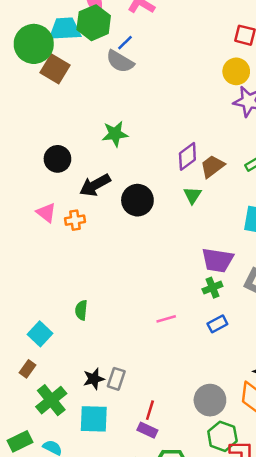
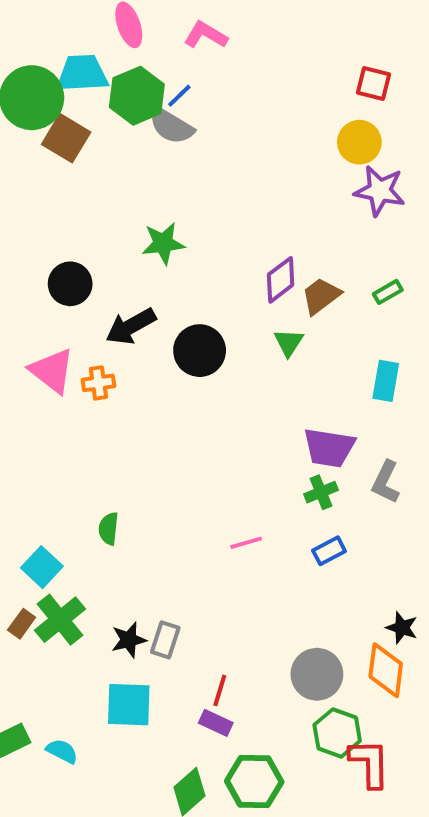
green hexagon: (94, 23) -> (137, 96), moved
pink triangle: (46, 213) -> (52, 371), size x1.4
green cross: (51, 400) -> (60, 620), moved

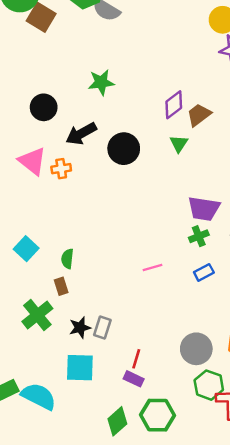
cyan square: (42, 567) -> (26, 249), moved
brown rectangle: (22, 624) -> (61, 286), moved, turned -54
cyan semicircle: (62, 751) -> (39, 396), size x1.8

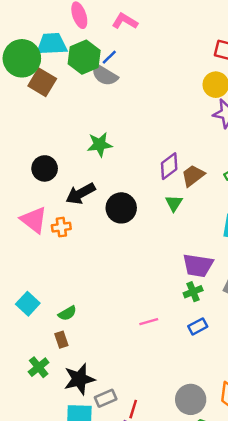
green semicircle: (67, 259) -> (67, 313), turned -126
green cross: (37, 315) -> (39, 367), size x0.7
black star: (80, 328) -> (79, 379), size x1.5
gray rectangle: (102, 328) -> (106, 398), moved, turned 48

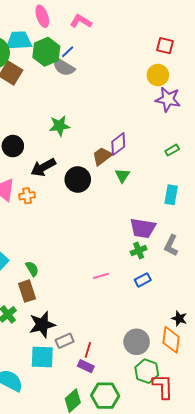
brown trapezoid: (193, 176) -> (102, 156), moved
green semicircle: (67, 313) -> (32, 269), turned -91
brown rectangle: (61, 340) -> (27, 291), size x1.5

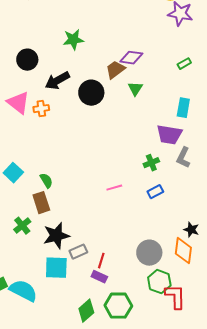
purple diamond: (118, 144) -> (131, 58), turned 45
purple trapezoid: (143, 228) -> (169, 135), moved

